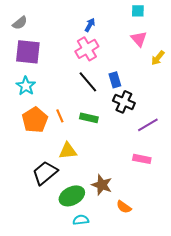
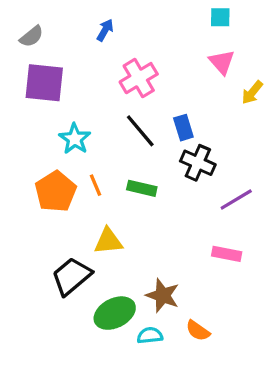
blue arrow: (90, 25) -> (105, 30), moved
cyan star: (26, 86) -> (75, 139), moved
cyan semicircle: (81, 220) -> (150, 335), moved

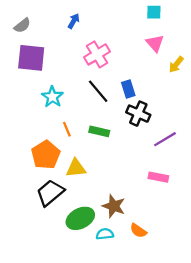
orange pentagon: (56, 192) -> (46, 155), moved

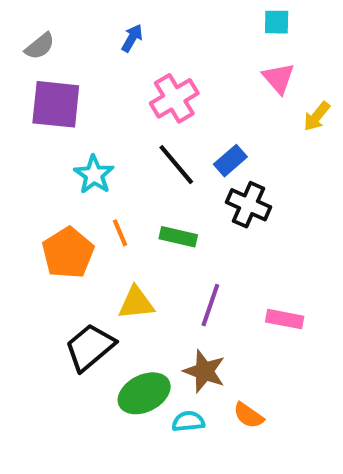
blue rectangle: (128, 89) -> (230, 161), turned 66
purple line: (165, 139) -> (210, 305), moved, turned -40
orange pentagon: (46, 155) -> (68, 253), moved

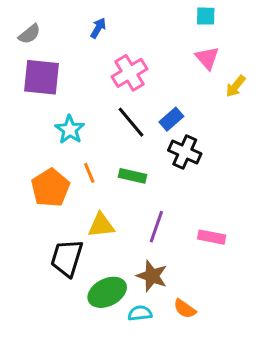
black trapezoid: (90, 347) -> (67, 258), turned -33

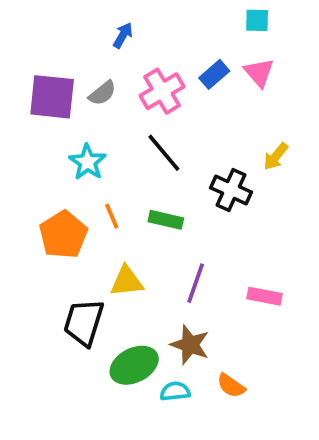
gray semicircle: (29, 34) -> (102, 93), moved
yellow arrow: (236, 86) -> (276, 156), moved
blue rectangle: (171, 119) -> (214, 74), moved

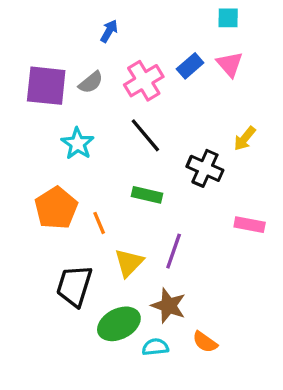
orange line: (112, 216) -> (99, 223), moved
yellow triangle: (127, 281) -> (129, 263), moved, turned -40
pink rectangle: (265, 296) -> (250, 225), moved

